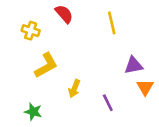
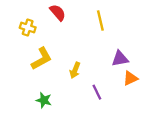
orange triangle: (145, 87) -> (130, 78), turned 35
yellow arrow: (74, 89) -> (75, 70), moved
green star: (33, 112) -> (44, 100), moved

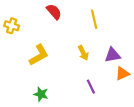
yellow cross: (28, 28) -> (12, 26), moved
yellow arrow: (75, 70) -> (83, 53), moved, turned -48

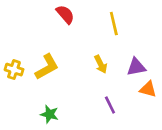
yellow cross: (12, 26) -> (14, 70), moved
orange triangle: (122, 74) -> (148, 89), turned 40

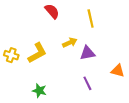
yellow arrow: (101, 64) -> (70, 43), moved, turned -88
purple triangle: (136, 67) -> (87, 53), moved

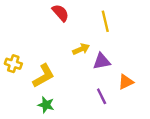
yellow L-shape: (37, 53) -> (44, 76), moved
orange triangle: (118, 71) -> (126, 82), moved, turned -40

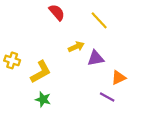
yellow line: (105, 21) -> (99, 20), turned -30
purple line: (102, 96) -> (107, 97), moved, turned -35

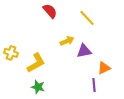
purple line: (107, 97) -> (94, 85), turned 56

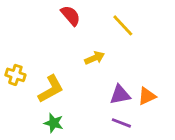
purple triangle: (84, 51) -> (120, 95), moved
purple line: (94, 85) -> (121, 123), moved, turned -64

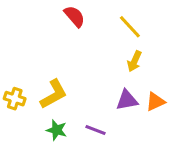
yellow arrow: (95, 58) -> (134, 61), moved, turned 138
yellow cross: (15, 75) -> (15, 99), moved
purple line: (121, 123) -> (95, 130), moved

